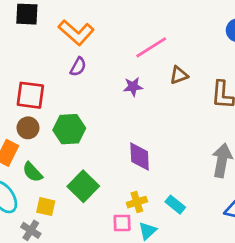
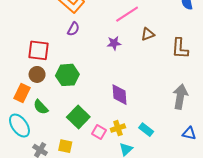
yellow square: (46, 207) -> (65, 146), moved
pink square: (122, 223) -> (99, 132), moved, turned 32

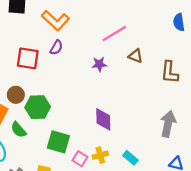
brown triangle: (148, 34) -> (136, 56), turned 40
red square: (38, 50) -> (28, 58), moved
green hexagon: (67, 75) -> (38, 107), moved
green square: (78, 117) -> (58, 142), turned -30

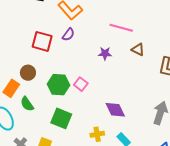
pink line: (114, 34) -> (121, 28), turned 40
green hexagon: (38, 107) -> (58, 85), moved
purple diamond: (103, 119) -> (115, 110), moved, turned -30
pink square: (80, 159) -> (81, 84), moved

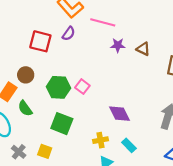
pink line: (121, 28) -> (103, 22), moved
purple star: (105, 53) -> (118, 45), moved

